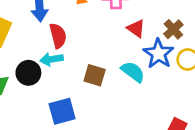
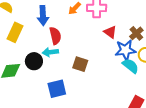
blue star: (158, 54) -> (125, 50), turned 30
cyan semicircle: (133, 72) -> (130, 66), moved

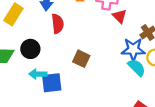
red triangle: (110, 32) -> (120, 16), moved
cyan arrow: (50, 52) -> (38, 74), moved

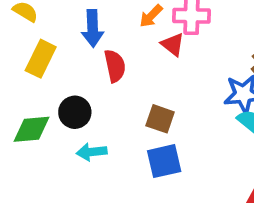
red triangle: (120, 16) -> (173, 44), moved
blue square: (52, 83) -> (164, 161), moved

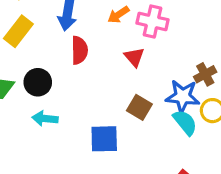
red triangle: (173, 44) -> (134, 57), moved
brown square: (160, 119) -> (139, 107), moved

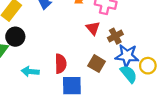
red semicircle: (79, 50) -> (61, 64), moved
brown cross: (205, 74) -> (115, 36), moved
black circle: (38, 82) -> (15, 37), moved

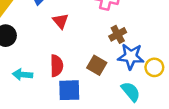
red triangle: (93, 28) -> (61, 21), moved
cyan semicircle: (129, 74) -> (131, 92), moved

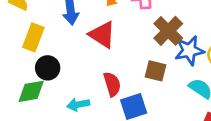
red triangle: (61, 21) -> (102, 35), size x1.5
brown cross: (118, 34) -> (168, 31), size x1.5

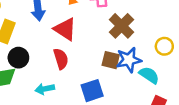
blue star: (189, 50) -> (129, 60), moved
red semicircle: (112, 84) -> (61, 59), moved

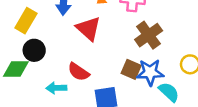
red semicircle: (61, 59) -> (78, 72), moved, turned 132

